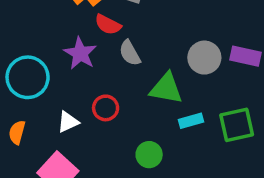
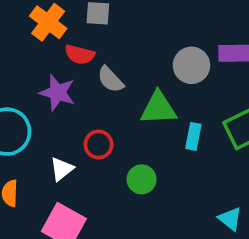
cyan rectangle: (191, 121) -> (193, 136), turned -50
green circle: (149, 155) -> (142, 179), moved

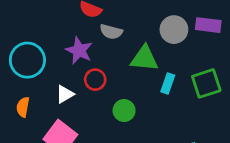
gray semicircle: (110, 79) -> (111, 32), turned -40
purple star: (57, 93) -> (79, 50), moved

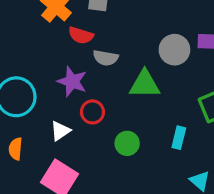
cyan rectangle: (168, 84) -> (179, 138), moved

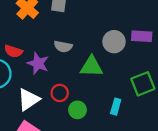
red semicircle: (81, 35) -> (13, 51), moved
red circle: (92, 112) -> (60, 93), moved
white triangle: (60, 131) -> (29, 100), size x1.5

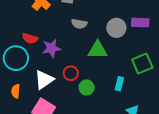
gray semicircle: (63, 46) -> (79, 24), moved
purple star: (38, 63) -> (51, 48), turned -30

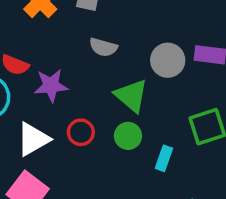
green triangle: (98, 50) -> (131, 96), turned 35
green circle: (87, 87) -> (128, 136), moved

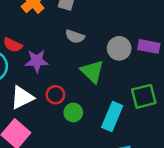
green circle: (128, 136) -> (73, 113), moved
cyan rectangle: (164, 158) -> (112, 116), size x1.6

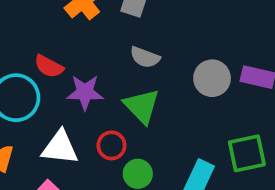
green triangle: (92, 71) -> (142, 106), moved
white triangle: (22, 97) -> (60, 148), turned 30

